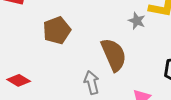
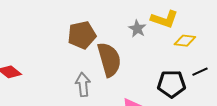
brown pentagon: (57, 30) -> (82, 35), moved

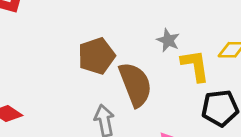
yellow L-shape: (164, 19) -> (195, 66), moved, turned -112

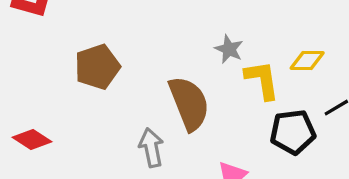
brown pentagon: (96, 56) -> (97, 67), moved

